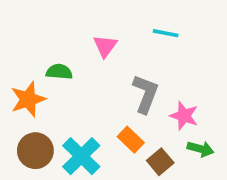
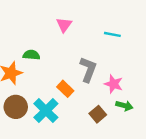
cyan line: (166, 33) -> (112, 34), moved
pink triangle: (105, 46) -> (64, 25), moved
orange rectangle: (131, 140) -> (65, 89), moved

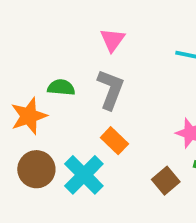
gray L-shape: (88, 69) -> (111, 89), moved

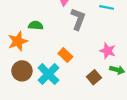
gray L-shape: (111, 89) -> (78, 19), moved

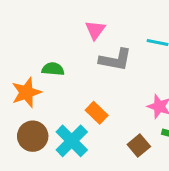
gray L-shape: (78, 19) -> (115, 60), turned 80

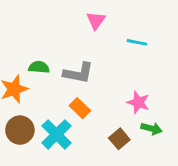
pink triangle: (95, 30) -> (96, 20), moved
gray L-shape: (115, 60) -> (78, 73), moved

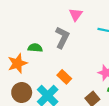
gray L-shape: (78, 73) -> (62, 37), moved, turned -75

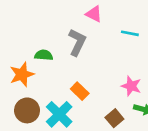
pink triangle: (76, 15) -> (94, 14), turned -40

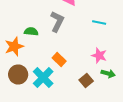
cyan line: (130, 33) -> (99, 22), moved

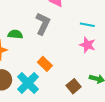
pink star: (99, 56) -> (87, 45), moved

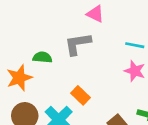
gray L-shape: (43, 24) -> (78, 44), turned -125

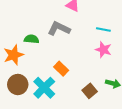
gray L-shape: (78, 44) -> (59, 28), turned 35

